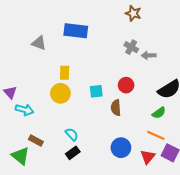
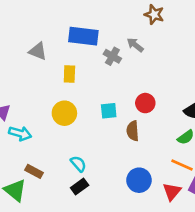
gray cross: (131, 47) -> (112, 56), moved
gray arrow: (149, 55) -> (135, 45), moved, turned 40
yellow rectangle: (65, 73) -> (69, 74), moved

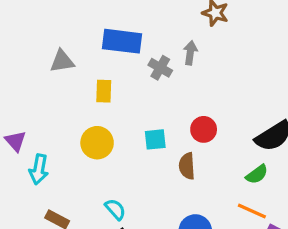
gray arrow: (135, 45) -> (190, 53), turned 60
gray triangle: (38, 51) -> (62, 61), turned -30
cyan arrow: (20, 133) -> (39, 169), turned 85

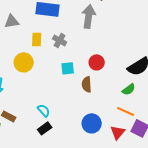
gray arrow: (190, 53) -> (89, 16), size x1.6
gray cross: (160, 68) -> (60, 40), moved
yellow circle: (97, 143) -> (24, 62), moved

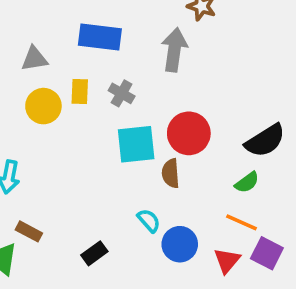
yellow circle: (24, 62) -> (43, 106), moved
red circle: (97, 62) -> (189, 133), size x1.5
cyan square: (68, 68) -> (136, 144), size x1.6
cyan semicircle: (44, 110) -> (149, 221), moved

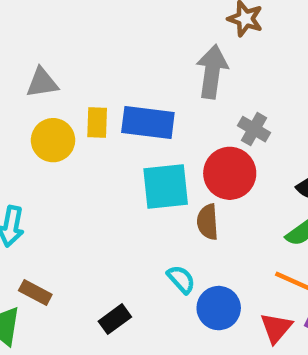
blue rectangle: (100, 37) -> (148, 122), moved
gray cross: (122, 93) -> (254, 129), moved

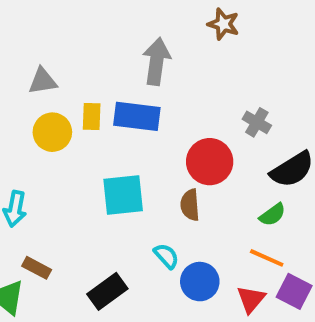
gray arrow: (212, 72) -> (157, 61), moved
gray cross: (254, 129) -> (257, 122), moved
cyan square: (166, 187) -> (123, 195), moved
black rectangle: (115, 319) -> (107, 291), size x1.4

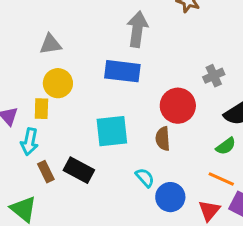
yellow rectangle: (92, 116) -> (41, 109), moved
gray cross: (257, 122) -> (214, 76), turned 36
brown rectangle: (37, 268) -> (46, 172), moved, turned 36
black rectangle: (107, 291) -> (79, 170), moved, turned 64

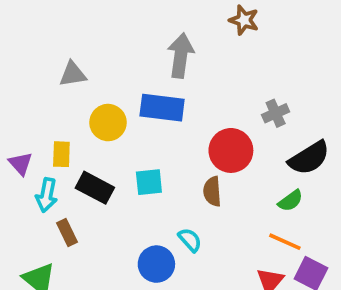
yellow circle: (58, 83) -> (108, 123), moved
cyan square: (112, 131) -> (149, 182), size x0.7
black rectangle: (79, 170) -> (95, 188), moved
blue circle: (170, 197) -> (156, 264), moved

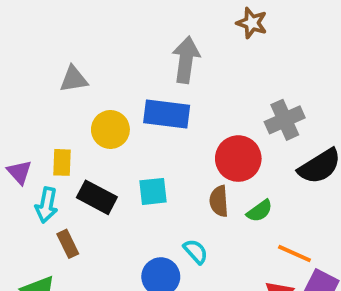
gray cross: (276, 113) -> (285, 120), size x1.4
green semicircle: (291, 201) -> (260, 211), moved

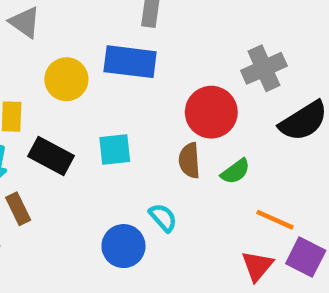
gray triangle: (74, 79) -> (25, 22), turned 44

